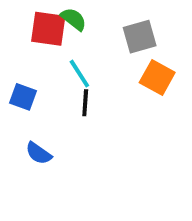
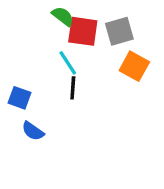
red square: (48, 29) -> (83, 31), moved
blue square: (23, 97) -> (20, 98), moved

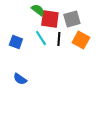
black line: (73, 88) -> (59, 39), moved
blue square: (20, 98) -> (16, 42), moved

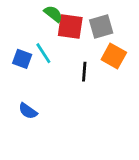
cyan line: (41, 38) -> (43, 53), moved
black line: (59, 39) -> (84, 72), moved

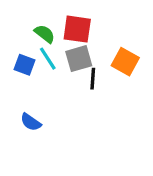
green semicircle: (53, 14) -> (45, 34), moved
gray square: (101, 26) -> (79, 59), moved

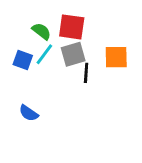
cyan line: (48, 59) -> (44, 54), turned 70
orange square: (125, 62) -> (116, 57), turned -30

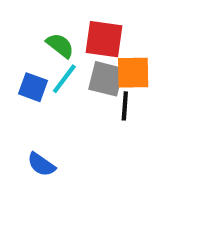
gray square: (73, 54) -> (106, 79), turned 30
orange square: (116, 57) -> (133, 73), moved

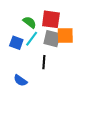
black line: (125, 106) -> (44, 62), moved

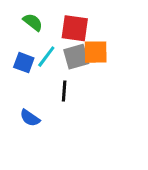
green semicircle: (30, 22) -> (33, 22), moved
gray square: (52, 39) -> (76, 57), turned -30

